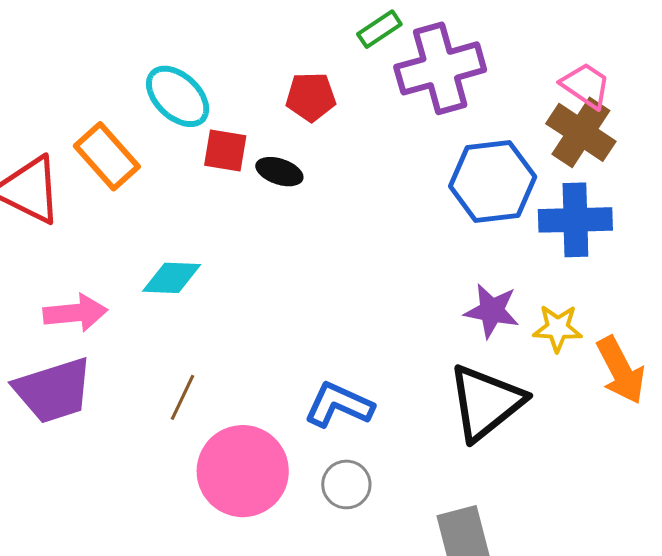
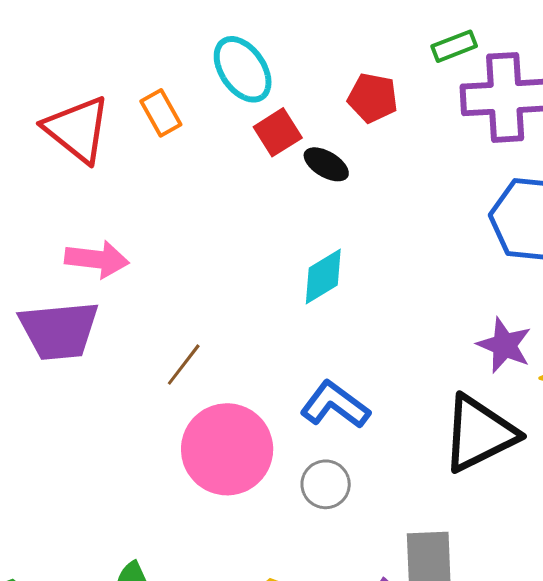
red square: (225, 151) -> (278, 132), turned 36
orange rectangle: (107, 156) -> (161, 113), size x0.7
cyan diamond: (172, 278) -> (323, 276), moved, turned -46

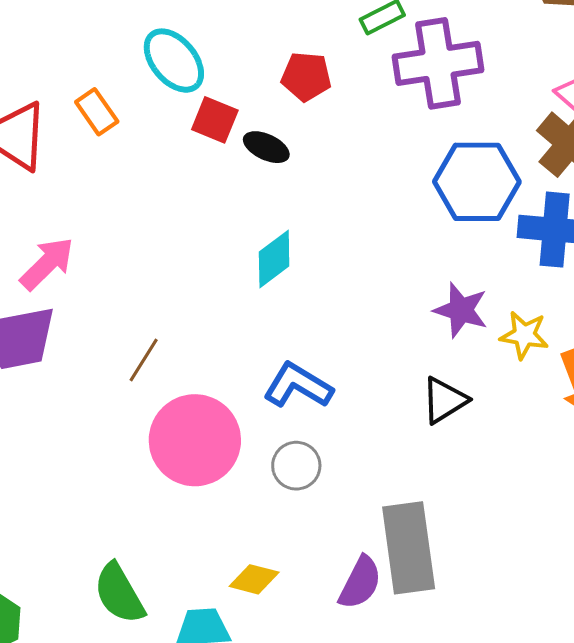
red square: (278, 132) -> (215, 120), turned -30
pink arrow: (97, 259) -> (47, 264), turned -46
black triangle: (479, 433) -> (444, 400), size x0.6

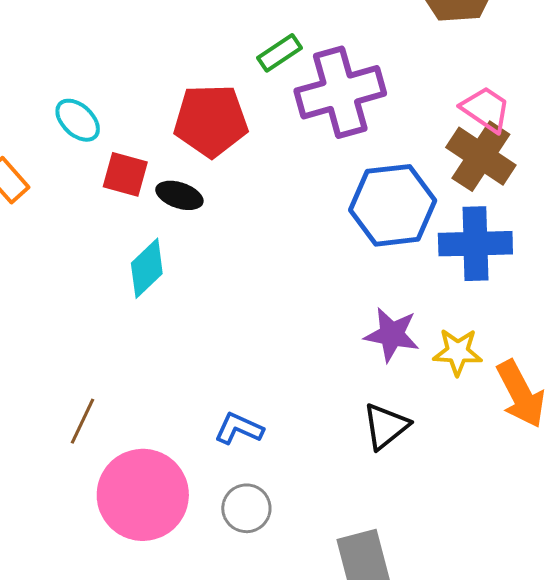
cyan ellipse: (174, 61) -> (78, 120), size x0.7
red pentagon: (306, 76) -> (211, 121), size x1.5
cyan diamond: (274, 259) -> (147, 268), moved
blue L-shape: (298, 386) -> (239, 429), size x0.7

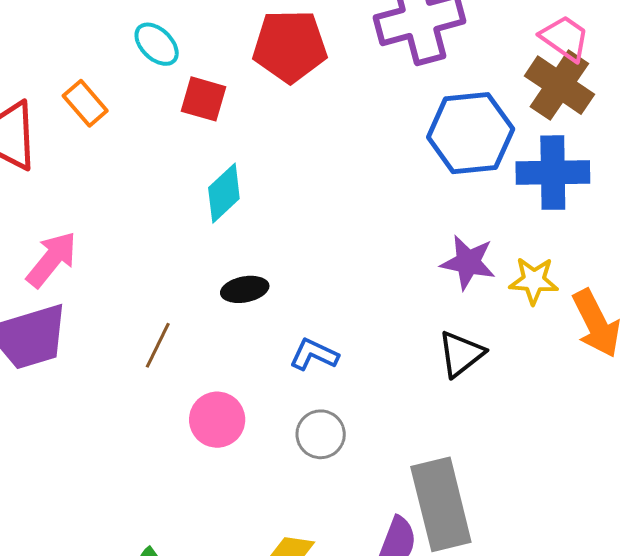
black ellipse: (179, 195) -> (245, 289), moved, turned -30
pink circle: (143, 495) -> (217, 420), size x0.6

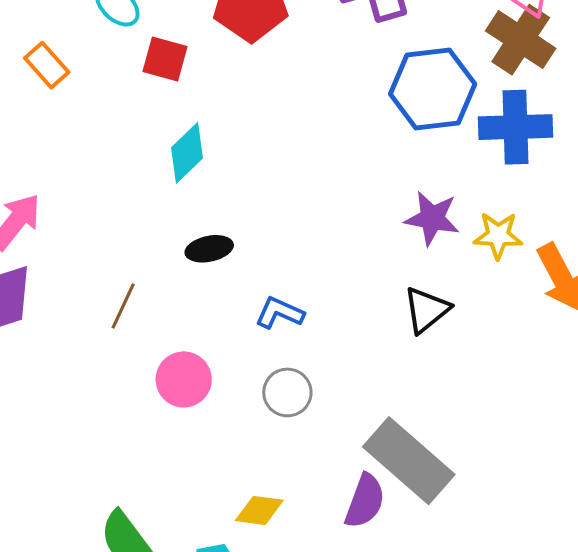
gray rectangle: (441, 504) -> (409, 461), turned -34

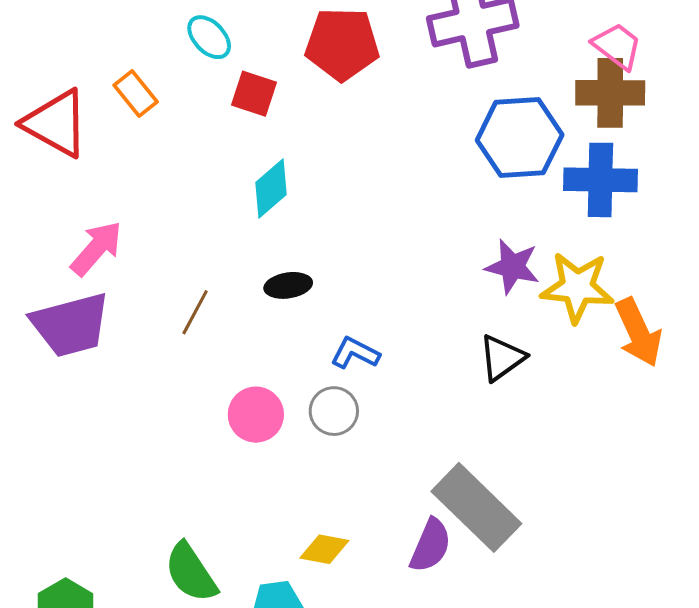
brown cross: (521, 40) -> (610, 93), turned -36
yellow star: (498, 235) -> (577, 287), size x1.5
brown line: (123, 306) -> (195, 312), moved
gray circle: (287, 392) -> (334, 411), moved

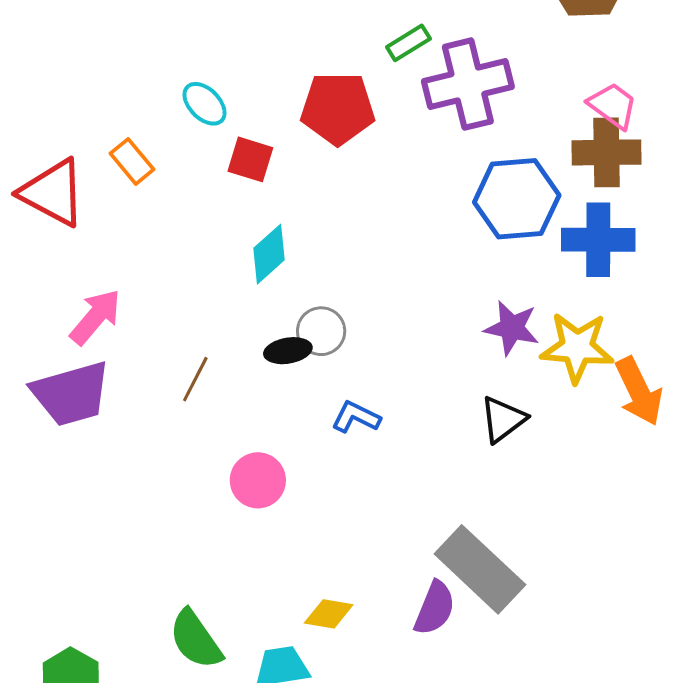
gray circle: (334, 411) -> (321, 331), moved

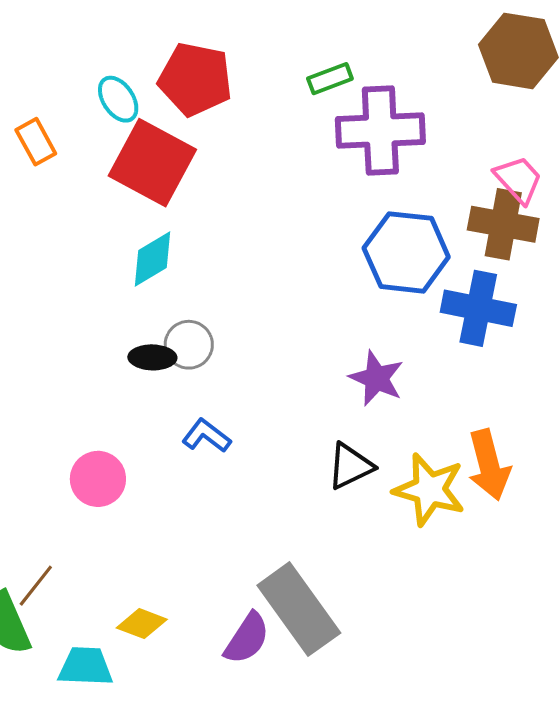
red pentagon: (338, 108) -> (195, 79), moved
red square: (250, 159) -> (152, 163), size x1.8
yellow star: (577, 347) -> (429, 490), moved
brown line: (195, 379) -> (36, 586), moved

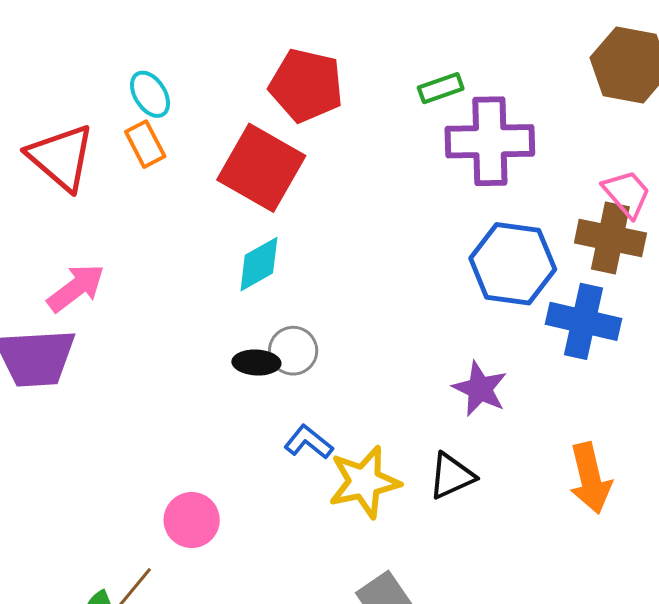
cyan ellipse: (118, 99) -> (150, 94), moved
pink circle: (98, 479) -> (192, 520), moved
yellow star: (429, 490) -> (364, 482), moved, turned -30

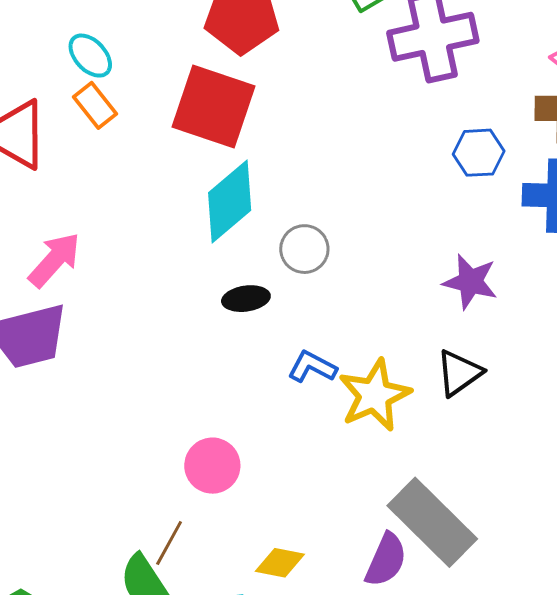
cyan diamond: (259, 264) -> (230, 202), size x1.4
blue hexagon: (513, 264) -> (479, 153), size x0.6
gray circle: (293, 351) -> (304, 249), moved

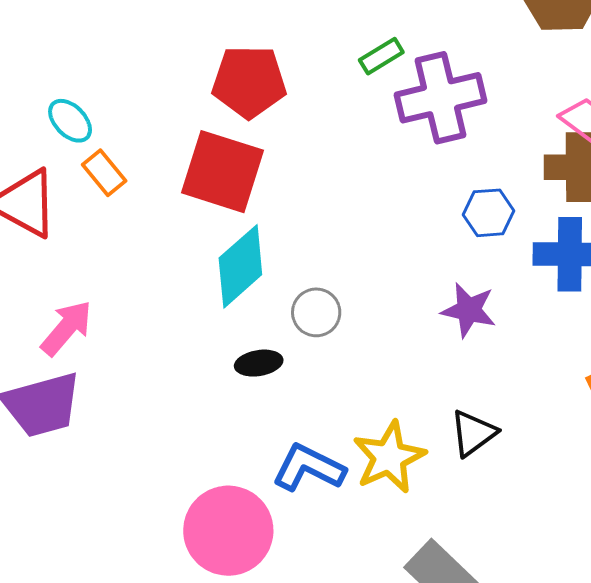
cyan ellipse: (90, 56) -> (70, 121), moved
purple star: (470, 282) -> (469, 310), moved
blue L-shape: (312, 367) -> (309, 468), moved, size x1.5
pink circle: (212, 466) -> (228, 531), size x1.6

